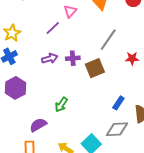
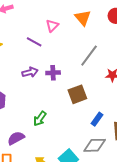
purple line: (53, 28) -> (34, 42), turned 70
brown square: (95, 68) -> (77, 94), moved

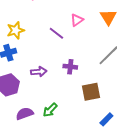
purple arrow: (30, 72) -> (39, 72), moved
purple semicircle: (16, 138) -> (25, 114), moved

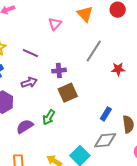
purple line: (56, 33) -> (30, 53), moved
brown square: (91, 92) -> (68, 93), moved

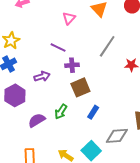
purple line: (30, 53) -> (58, 48), moved
blue rectangle: (106, 114) -> (93, 112), moved

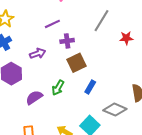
purple line: (58, 48) -> (52, 24), turned -49
gray diamond: (117, 136) -> (115, 110), turned 30

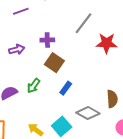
purple line: (52, 24) -> (21, 11), moved
red star: (126, 38) -> (107, 43), size x1.5
brown square: (76, 63) -> (54, 63), turned -36

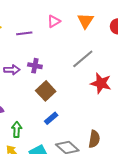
purple cross: (47, 40) -> (35, 66), moved
green arrow: (34, 86) -> (17, 130), moved, turned 133

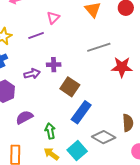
pink triangle: (54, 21) -> (53, 18), moved
gray line: (83, 59) -> (99, 47), turned 35
blue rectangle: (51, 118) -> (81, 112), size x1.6

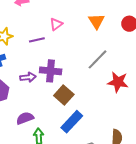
gray line: (99, 47) -> (98, 59), turned -35
purple cross: (54, 65) -> (51, 71), size x1.5
purple semicircle: (24, 117) -> (25, 118), moved

